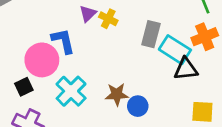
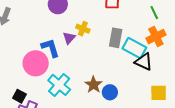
purple triangle: (88, 14) -> (69, 38), moved
black triangle: (186, 69) -> (144, 62), turned 36
black square: (24, 87) -> (19, 96), moved, turned -32
brown star: (117, 94) -> (94, 85), turned -30

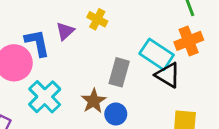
yellow cross: (83, 29) -> (97, 19), moved
gray rectangle: (116, 38) -> (119, 72), moved

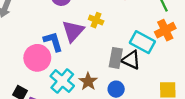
purple triangle: (65, 31) -> (73, 31), size x1.6
black triangle: (168, 75) -> (131, 60), moved
brown star: (94, 101) -> (88, 81), moved

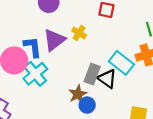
cyan cross: (62, 81) -> (35, 74), moved
brown star: (88, 81) -> (78, 94), moved

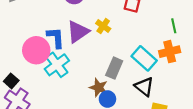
black triangle: (107, 79) -> (144, 87), moved
brown star: (78, 94) -> (99, 87), turned -30

